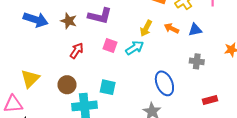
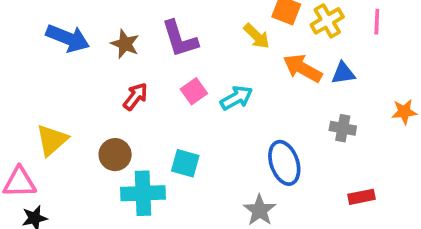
purple L-shape: (100, 16) -> (180, 39), turned 55
yellow arrow: (146, 28) -> (257, 36), moved, turned -77
orange arrow: (172, 28) -> (303, 68), size x1.5
pink square: (110, 46) -> (194, 91), turned 32

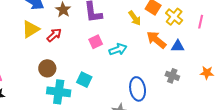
yellow cross: (327, 21) -> (174, 17), turned -30
red arrow: (135, 97) -> (54, 35), moved
yellow triangle: (52, 140) -> (31, 29), moved

